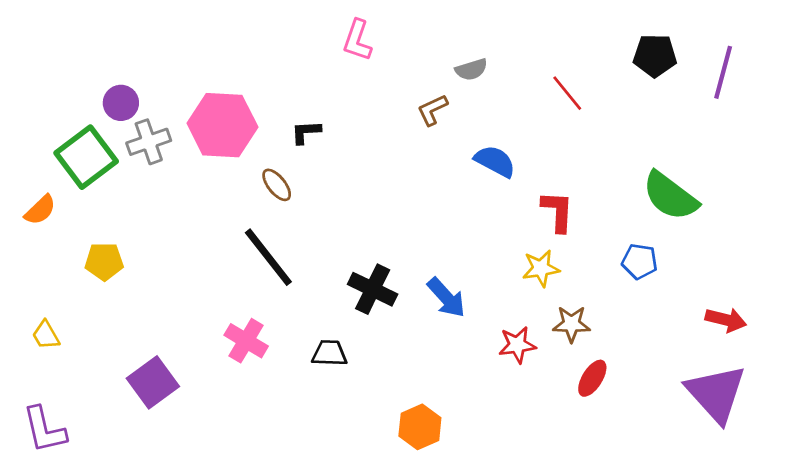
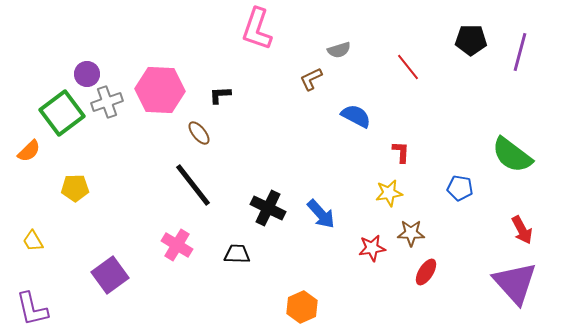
pink L-shape: (357, 40) -> (257, 29), size x1.4
green semicircle: (670, 196) -> (512, 155), moved
red L-shape: (558, 211) -> (401, 152), size x0.7
red arrow: (726, 320) -> (522, 230), turned 48

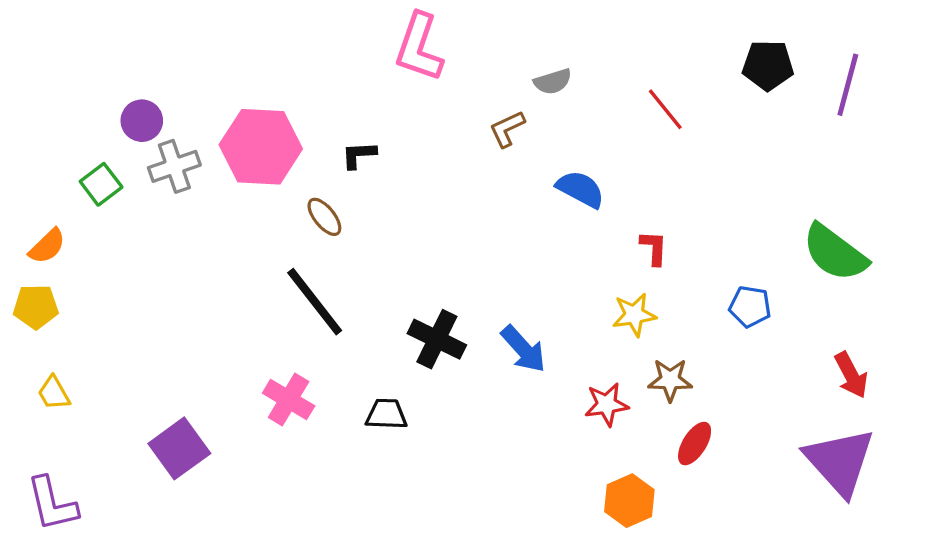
green square: (62, 113) -> (101, 184), size x0.6
yellow pentagon: (75, 188) -> (36, 307), moved
orange hexagon: (302, 307) -> (629, 501), moved

